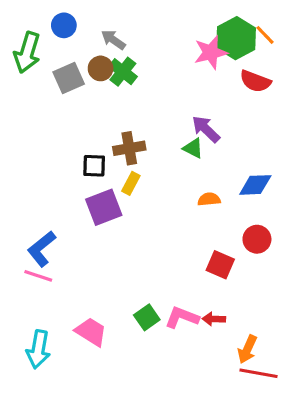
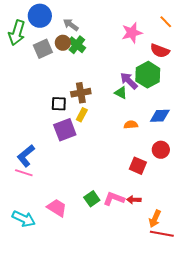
blue circle: (64, 25) -> (40, 16), size x1.5
green hexagon: (236, 38) -> (148, 75), moved
cyan arrow: (38, 349) -> (24, 219), turned -75

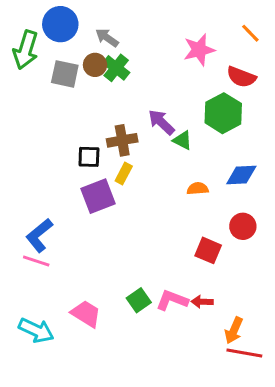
gray square: (43, 49) -> (65, 74), turned 36
purple arrow: (129, 81) -> (161, 122), moved

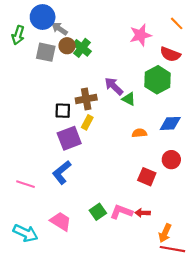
gray arrow: (107, 38) -> (60, 29), moved
green arrow: (26, 50) -> (18, 35), size x0.7
blue L-shape: (39, 235) -> (62, 172), moved

